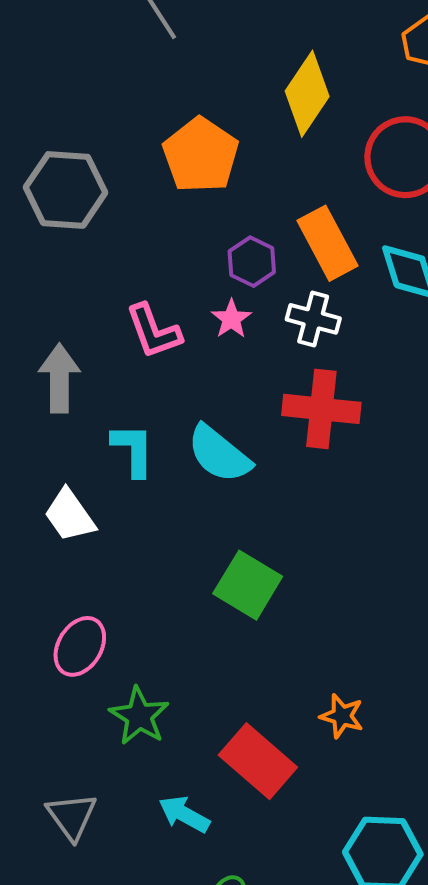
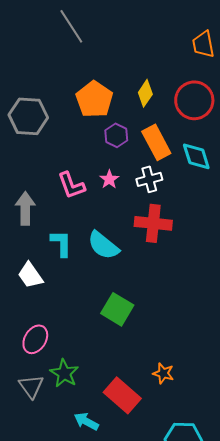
yellow diamond: (307, 94) -> (145, 93), moved, size x0.7
purple hexagon: (252, 262) -> (116, 135), moved
white cross: (313, 319) -> (149, 179), turned -30
gray triangle: (72, 816) -> (31, 386), moved

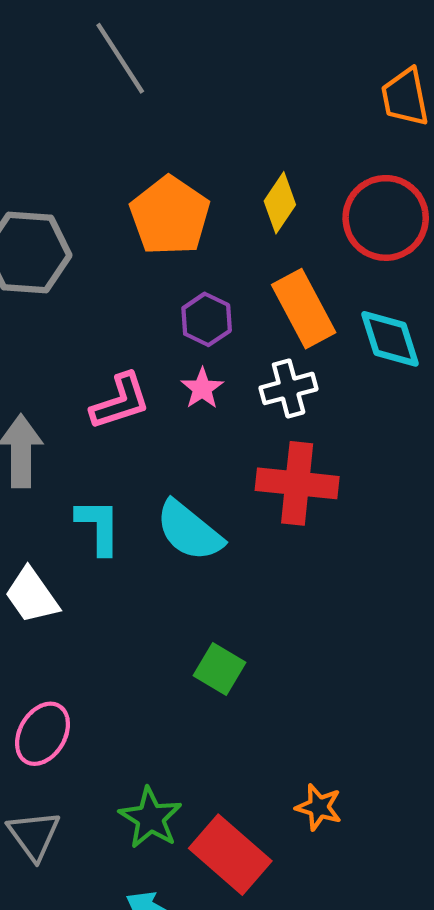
purple hexagon: (116, 135) -> (207, 319), moved
pink L-shape: (71, 185) -> (120, 401), turned -88
green square: (117, 309) -> (219, 669), size x0.7
green star: (64, 373) -> (150, 818), moved

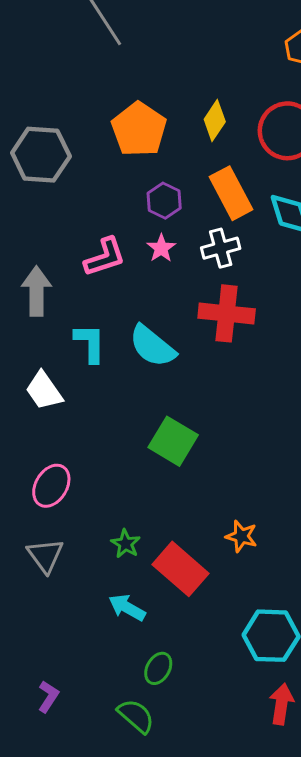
green square: (219, 669) -> (173, 441), size x1.4
green star: (150, 818) -> (126, 544), size x0.7

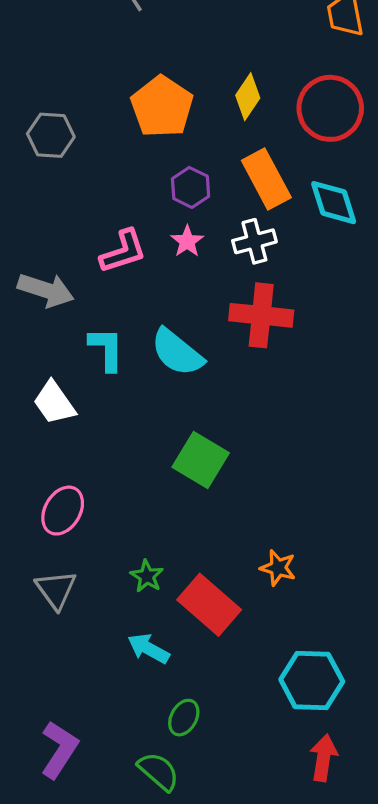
gray hexagon: (41, 155) -> (51, 135), size x0.7
gray arrow: (36, 291) -> (46, 290), turned 108
purple L-shape: (48, 697) -> (59, 749), size x1.6

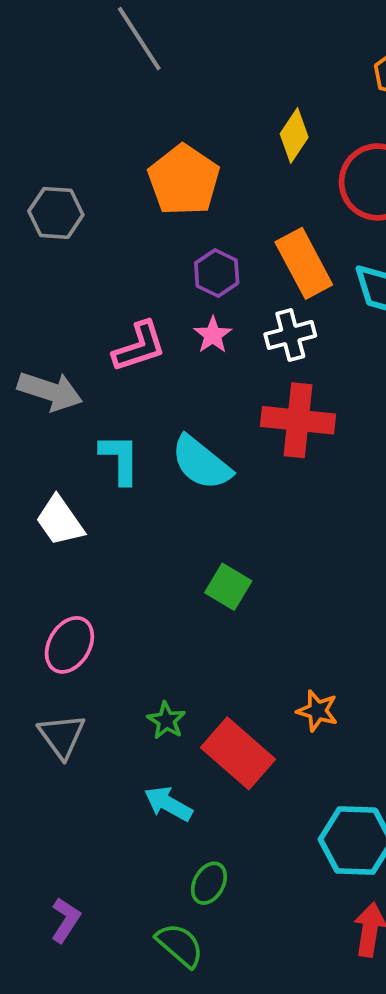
yellow diamond: (248, 97) -> (294, 135), moved
green square: (201, 460) -> (228, 587), size x0.7
purple L-shape: (59, 749) -> (66, 920), size x0.7

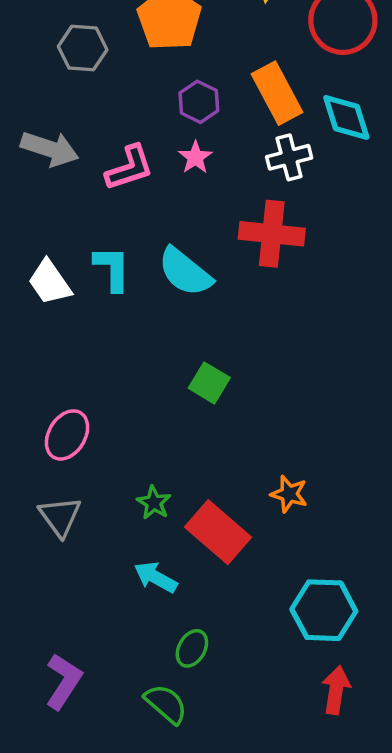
gray hexagon: (56, 213) -> (83, 48), moved
white cross: (290, 335) -> (289, 157), moved
gray arrow: (50, 391) -> (50, 149), moved
white trapezoid: (60, 521) -> (50, 282), moved
purple L-shape: (66, 920) -> (64, 681), size x1.4

